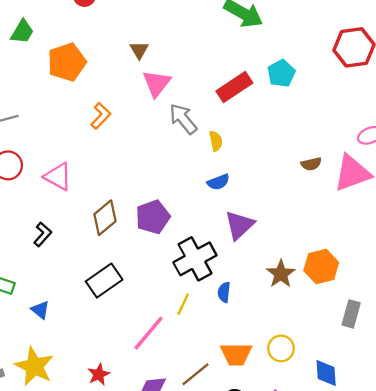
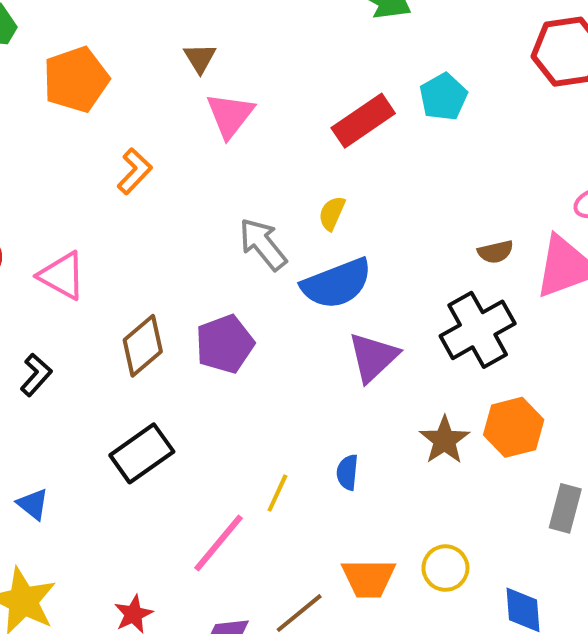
gray arrow: (183, 119) -> (263, 244), moved
yellow semicircle: (216, 141) -> (332, 213), turned -144
blue semicircle: (218, 182) -> (337, 284), size x1.8
black cross: (195, 259) -> (478, 330), moved

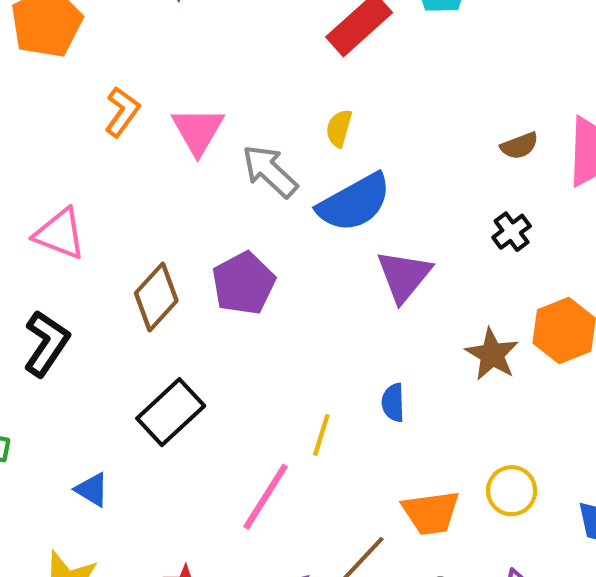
pink triangle: (230, 115) -> (198, 131), moved
black cross: (478, 330) -> (512, 232), size x0.5
black L-shape: (36, 375) -> (46, 343), size x1.4
blue triangle: (33, 504) -> (92, 490), moved

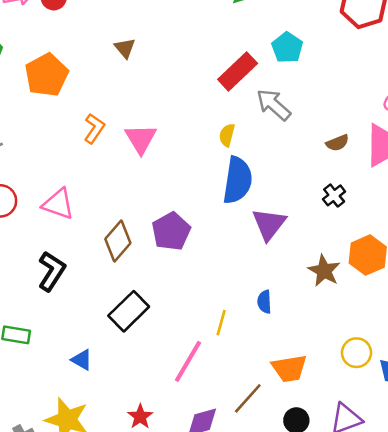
gray arrow: (270, 171) -> (274, 105), moved
blue semicircle: (354, 203) -> (238, 180), turned -51
yellow circle: (512, 491) -> (357, 353), moved

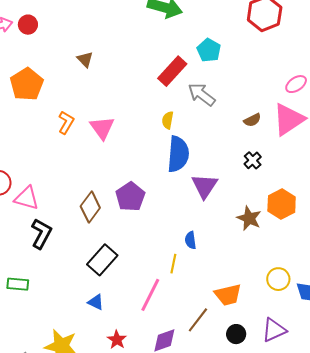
pink triangle: (58, 204) -> (27, 198), moved
blue semicircle: (264, 302) -> (190, 240), moved
blue triangle: (82, 360) -> (96, 302), moved

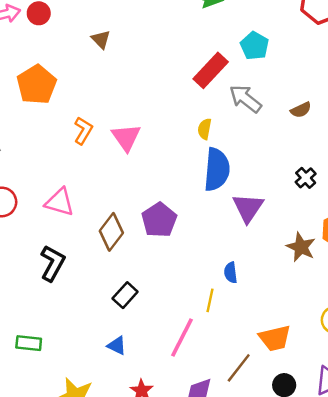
brown triangle: (85, 59) -> (101, 39), moved
brown semicircle: (252, 120) -> (301, 110), moved
pink triangle: (27, 198) -> (59, 202), moved
black rectangle: (102, 260) -> (125, 295), size x0.7
green rectangle: (18, 284) -> (29, 343), moved

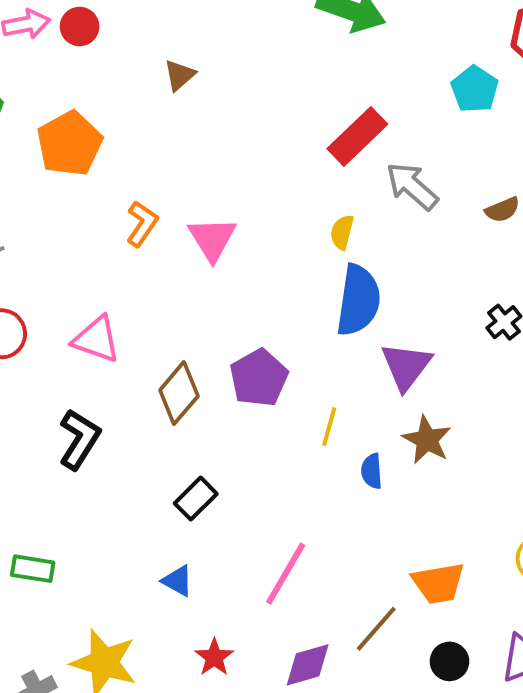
brown triangle: (101, 39) -> (180, 75), turned 30
cyan pentagon: (255, 46) -> (475, 89), moved
brown star: (301, 247) -> (427, 440), moved
yellow line: (210, 300) -> (329, 427), moved

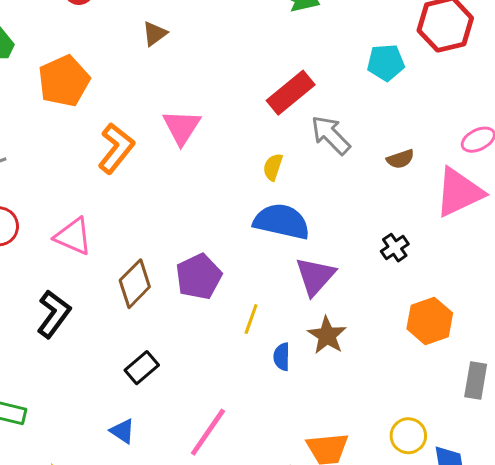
cyan pentagon: (475, 89) -> (386, 63), turned 30
orange L-shape: (142, 224) -> (116, 148), size x1.4
pink triangle: (212, 239) -> (182, 127), moved
blue semicircle: (358, 300) -> (282, 221), turned -90

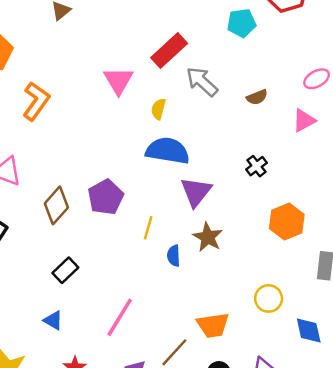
pink triangle: (182, 127) -> (118, 81), moved
pink triangle: (459, 192) -> (304, 120), size x0.6
yellow circle: (408, 436) -> (269, 298), moved

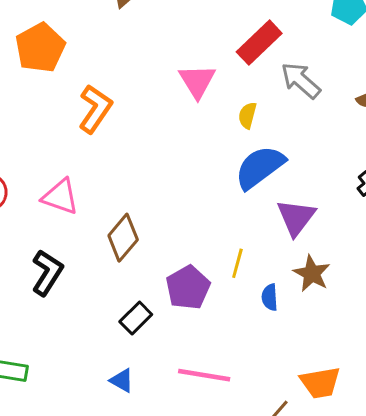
blue semicircle: (168, 151) -> (260, 167), turned -45
purple pentagon: (106, 197) -> (188, 288), moved
pink line: (120, 317) -> (204, 375), turned 69

